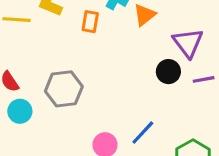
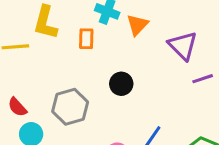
black circle: (168, 72) -> (121, 84), moved

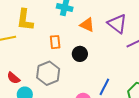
orange triangle: (137, 25) -> (87, 25), moved, turned -42
orange rectangle: (86, 39) -> (55, 42), moved

